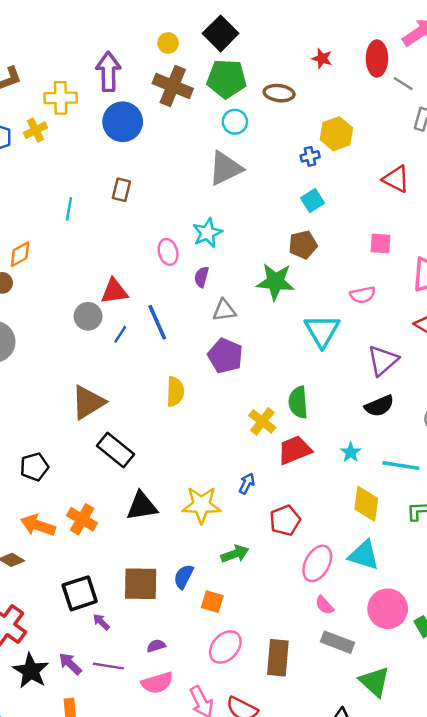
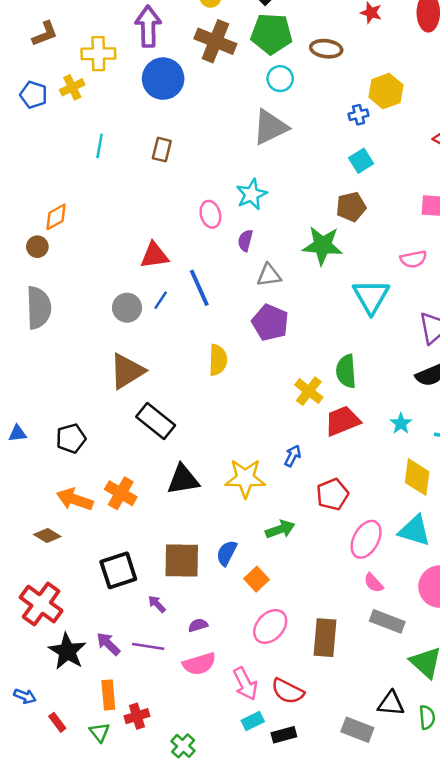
cyan line: (69, 209) -> (100, 146), moved
gray circle: (88, 316) -> (127, 308), moved
orange square: (212, 602) -> (256, 579), turned 30
purple arrow: (101, 622) -> (157, 604), moved

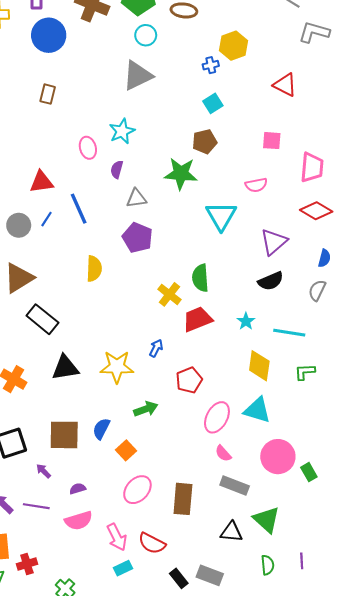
black triangle: (391, 704) -> (231, 532), moved
black rectangle: (284, 735) -> (179, 578), moved, turned 66

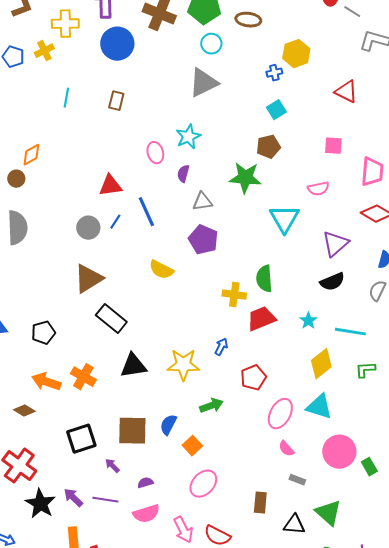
yellow semicircle: (94, 269) -> (161, 270), turned 115
yellow cross: (169, 294) -> (234, 295), turned -30
yellow diamond: (259, 366) -> (321, 364), turned 44
gray rectangle: (235, 485) -> (297, 480), size x0.6
brown rectangle: (183, 499) -> (260, 503), moved, size x0.7

